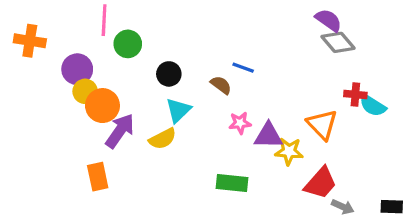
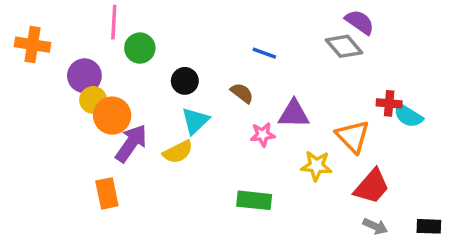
gray diamond: (338, 42) -> (344, 46), moved
blue line: (243, 68) -> (264, 53), moved
purple triangle: (268, 136) -> (294, 114), moved
red trapezoid: (321, 183) -> (372, 186), moved

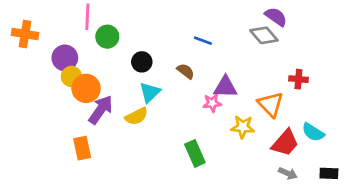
cyan semicircle: (408, 116) -> (313, 132), moved
pink star: (263, 135) -> (212, 103), moved
green rectangle: (254, 200) -> (195, 153), turned 60

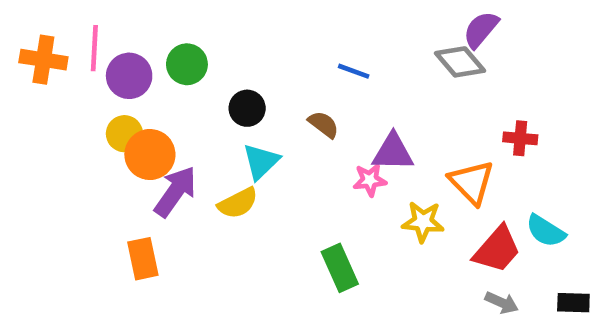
pink line: (87, 17) -> (94, 48), moved
purple semicircle: (276, 17) -> (481, 30), turned -85
purple circle: (65, 58) -> (129, 76), moved

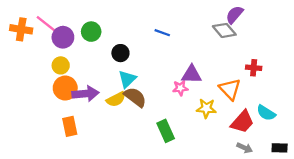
pink line: (94, 48) -> (46, 24), turned -55
blue line: (354, 71) -> (162, 33), moved
brown semicircle: (323, 124) -> (135, 97), moved, size x1.5
orange circle: (150, 155) -> (65, 88), moved
purple arrow: (175, 192) -> (85, 94), turned 50

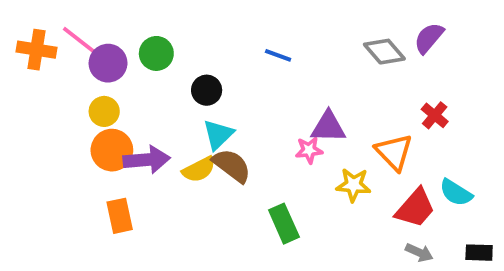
purple semicircle: (234, 15) -> (429, 38), moved
red cross: (254, 68) -> (435, 115), turned 35

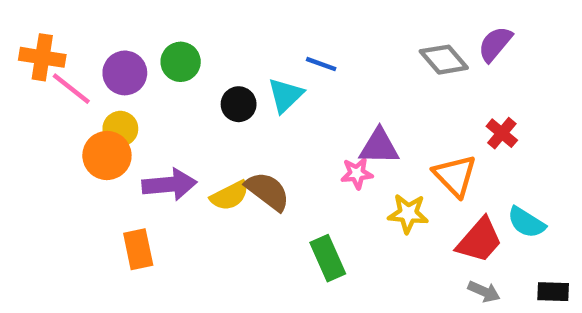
pink line: (79, 40) -> (71, 89), moved
cyan triangle: (218, 135) -> (285, 95), moved
orange circle: (112, 150) -> (107, 155), moved

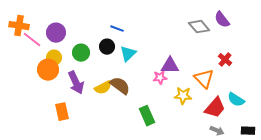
purple semicircle: (495, 44) -> (222, 20), turned -78
green circle: (181, 62) -> (81, 53), moved
blue line: (321, 64) -> (117, 29), moved
cyan triangle: (285, 95) -> (128, 54), moved
purple arrow: (169, 184) -> (76, 83), turned 70

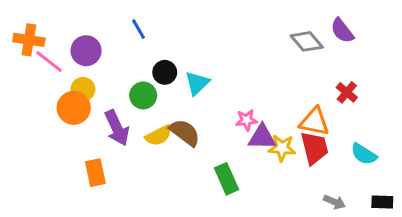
blue line: (117, 29) -> (139, 29), moved, turned 40
green circle: (81, 53) -> (143, 95), moved
purple triangle: (170, 66) -> (262, 137), moved
orange triangle: (204, 79) -> (314, 122), turned -35
red trapezoid: (215, 108) -> (314, 148), moved, turned -55

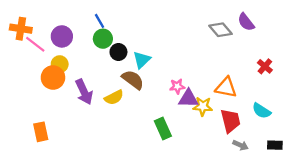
red cross: (347, 92) -> (265, 66), moved
green circle: (143, 95) -> (103, 39), moved
brown semicircle: (185, 132) -> (133, 80), moved
red trapezoid: (314, 148) -> (230, 121), moved
orange rectangle: (95, 173) -> (41, 132), moved

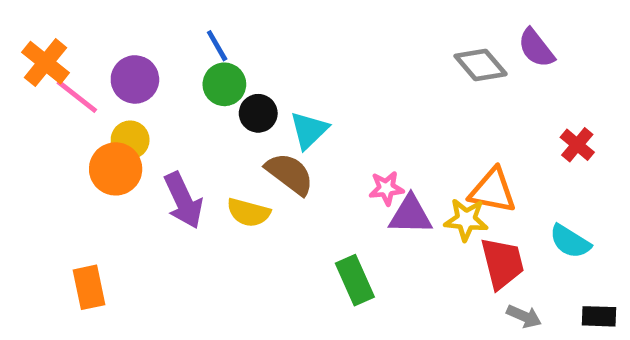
orange cross: (21, 29) -> (45, 63), turned 30
yellow semicircle: (114, 97) -> (249, 212), turned 42
yellow star: (203, 106) -> (466, 220), moved

